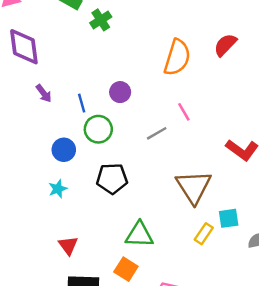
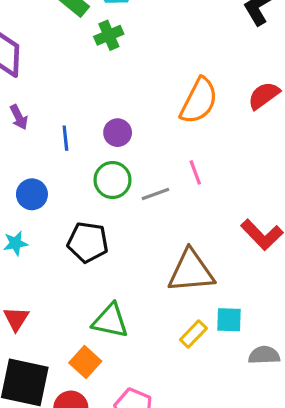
green circle: (98, 129) -> (112, 180), moved
brown triangle: (194, 187) -> (191, 271), turned 48

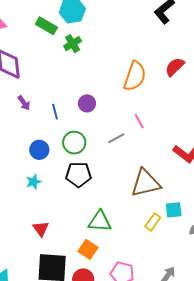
green circle: (112, 180) -> (74, 143), moved

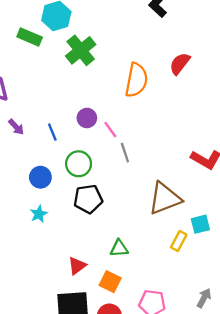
green cross: (73, 44) -> (81, 50), moved, size x1.5
pink line: (139, 121) -> (110, 130), moved
gray line: (116, 138) -> (125, 153), turned -72
green triangle: (100, 221) -> (119, 248), size x0.7
red triangle: (41, 229) -> (77, 266), moved, turned 36

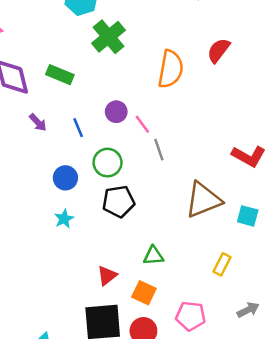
green rectangle: (30, 37) -> (60, 75), moved
cyan square: (200, 224) -> (248, 216), moved, turned 30
yellow rectangle: (179, 241) -> (222, 264), moved
gray arrow: (204, 298) -> (248, 310), turned 36

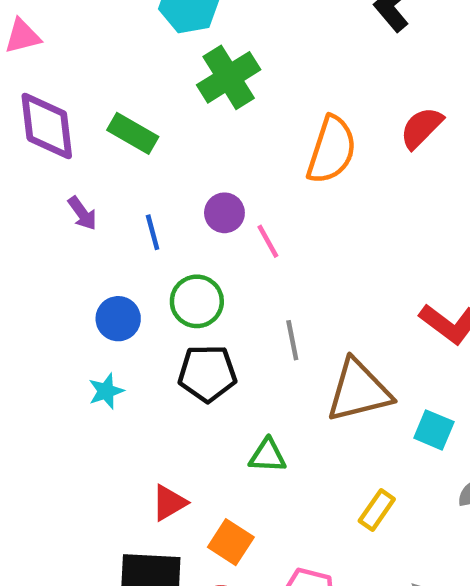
gray line: (159, 150) -> (292, 340), moved
green triangle: (154, 256) -> (267, 456), moved

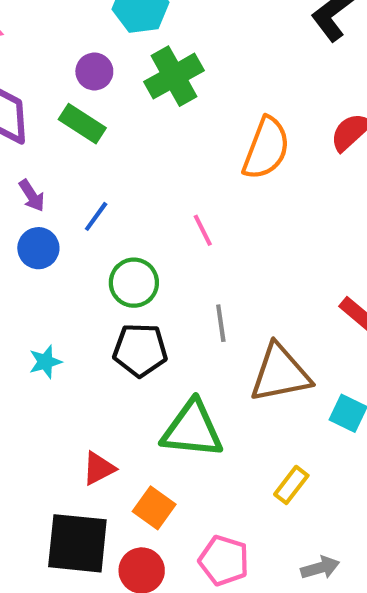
purple circle: (224, 213) -> (94, 71), moved
blue line: (153, 232) -> (96, 216), turned 48
blue circle: (118, 319) -> (38, 248), moved
green triangle: (267, 456) -> (192, 429), size x1.8

